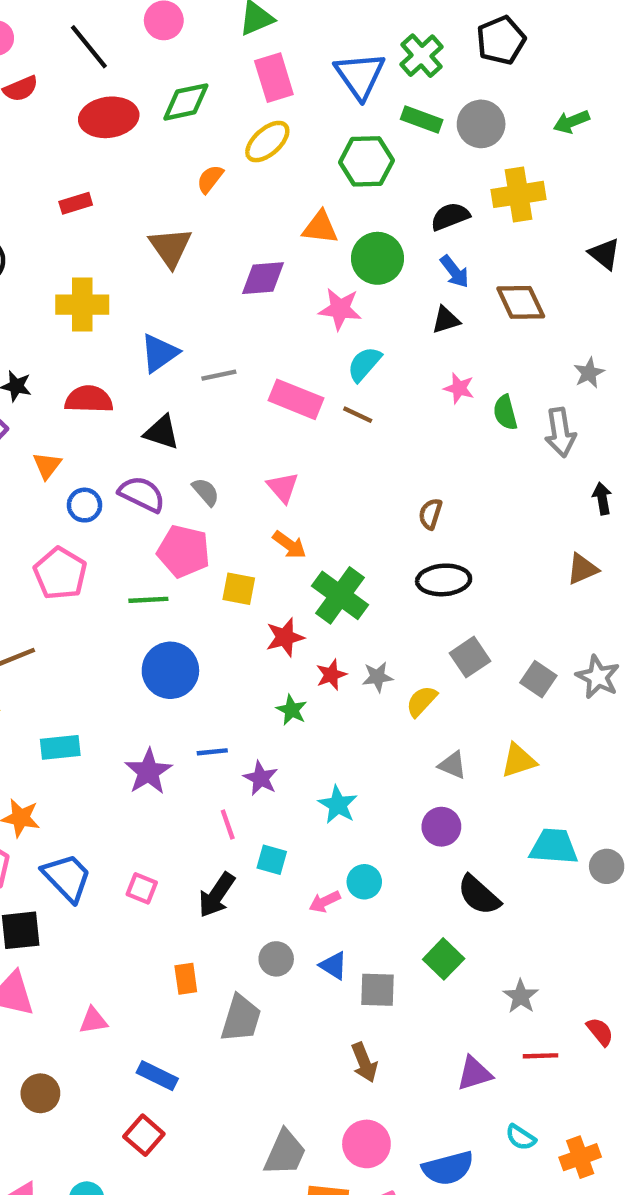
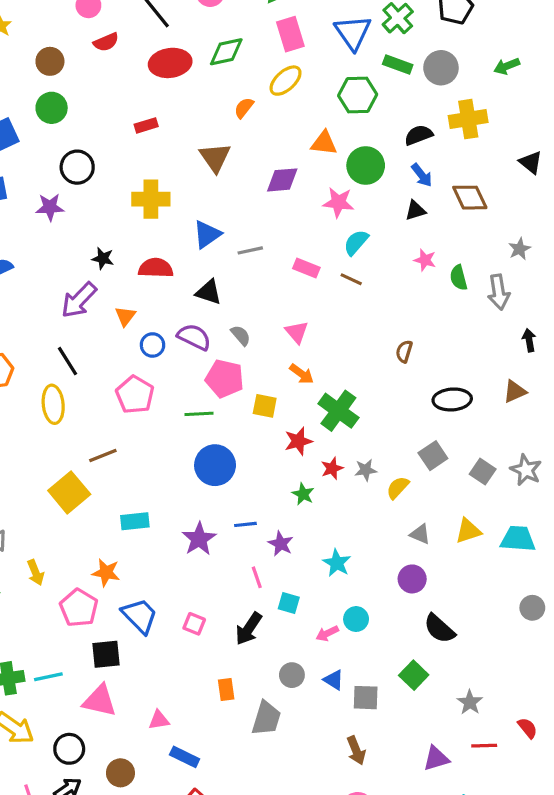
pink rectangle: (296, 399) -> (306, 268), size x0.7
black ellipse: (444, 580) -> (452, 399), moved
cyan trapezoid: (554, 847) -> (518, 539), moved
blue rectangle: (157, 1076) -> (185, 757), moved

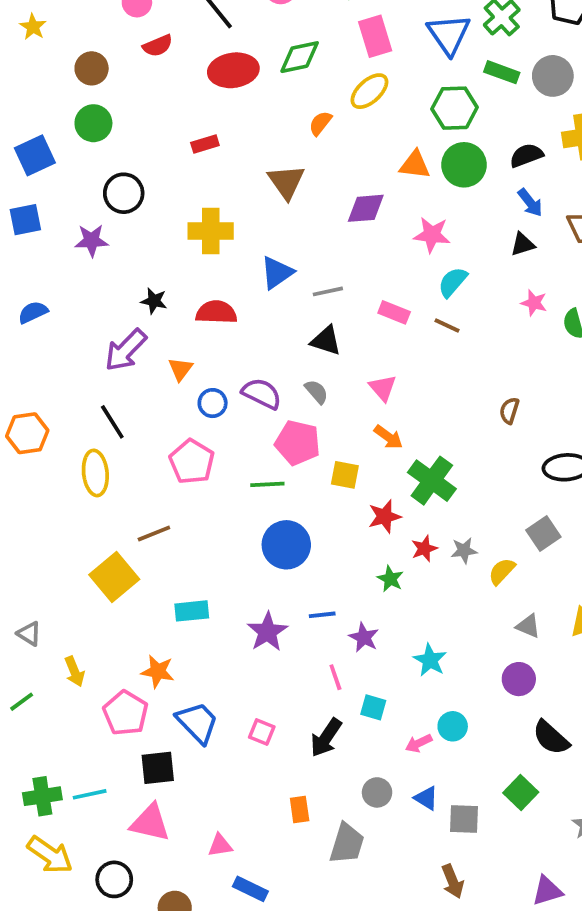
green circle: (366, 166) -> (464, 165), moved
black triangle: (209, 292) -> (326, 341), moved

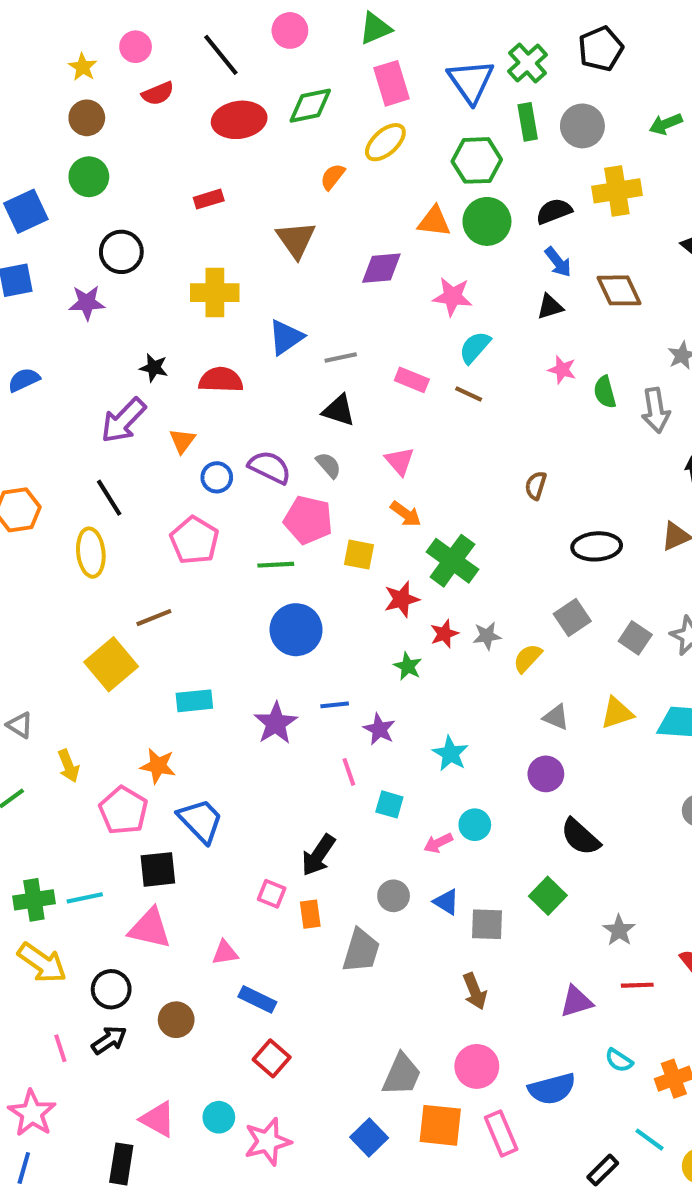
yellow star: (33, 27) -> (83, 67), moved
green rectangle: (502, 72) -> (528, 122), turned 60
pink square: (262, 732) -> (272, 894), moved
black arrow: (326, 738) -> (318, 855), moved

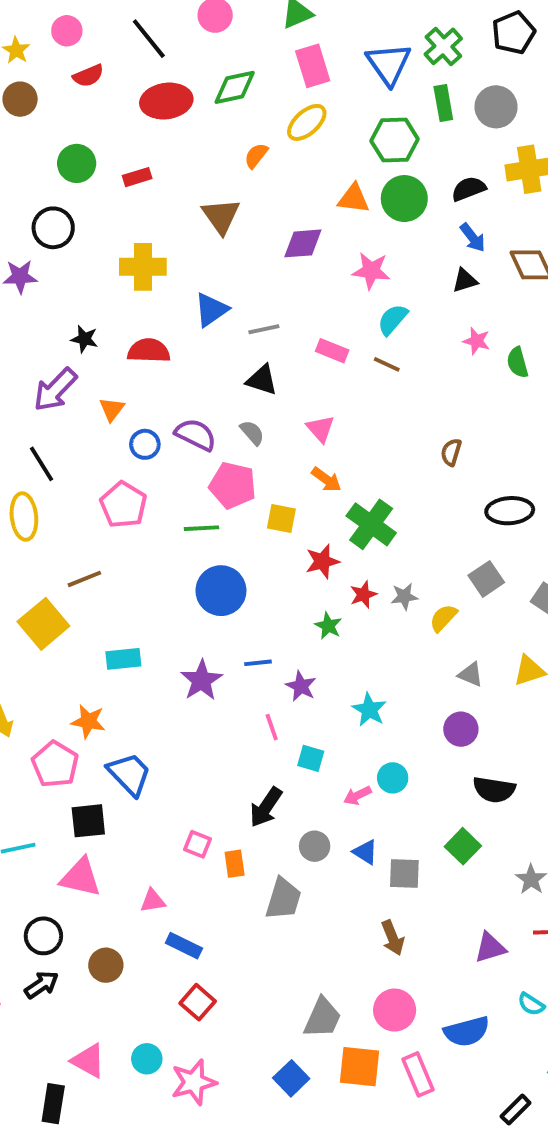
green circle: (89, 177) -> (77, 163), moved
black semicircle: (580, 837) -> (494, 790), turned -33
black arrow: (318, 855) -> (266, 807), moved

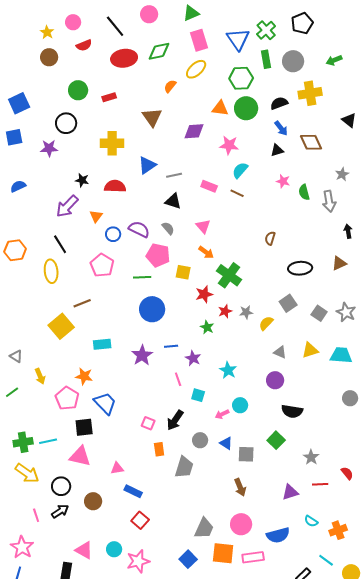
pink square: (198, 844) -> (148, 423), moved
pink rectangle: (418, 1074) -> (253, 557), turned -75

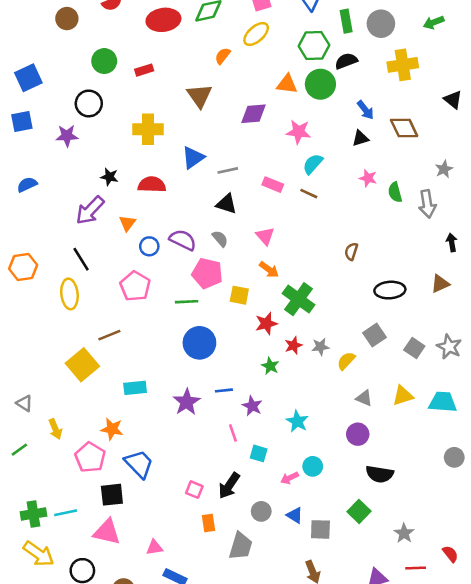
black semicircle: (279, 103) -> (346, 61), moved

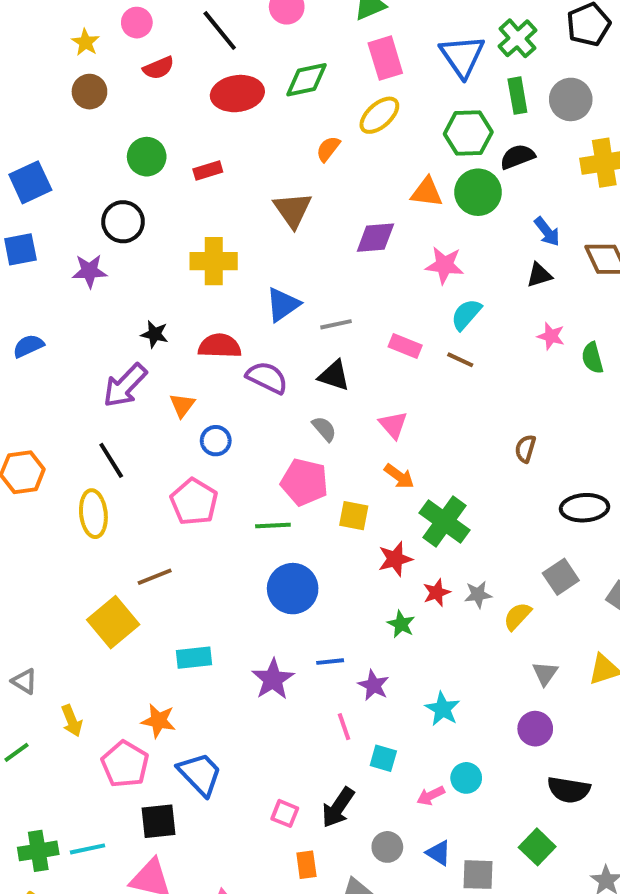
purple semicircle: (183, 240) -> (267, 378), moved
gray triangle: (364, 398) -> (545, 673), turned 42

